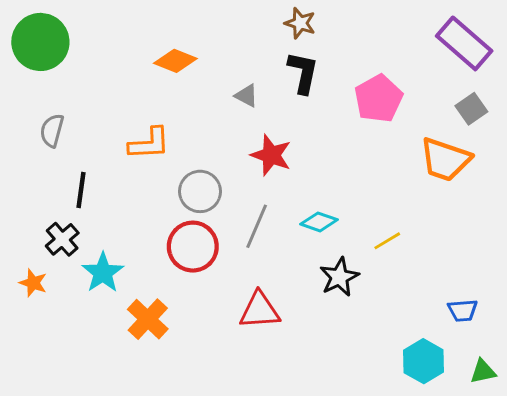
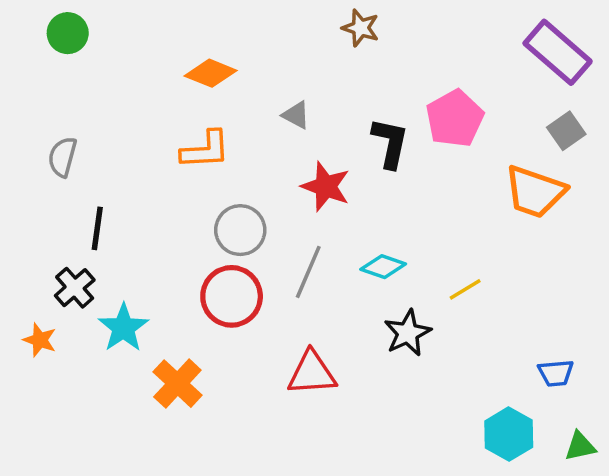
green circle: (40, 42) -> (68, 33), moved, size x0.6
black L-shape: (303, 72) -> (390, 143), moved
orange L-shape: (149, 144) -> (205, 150), moved

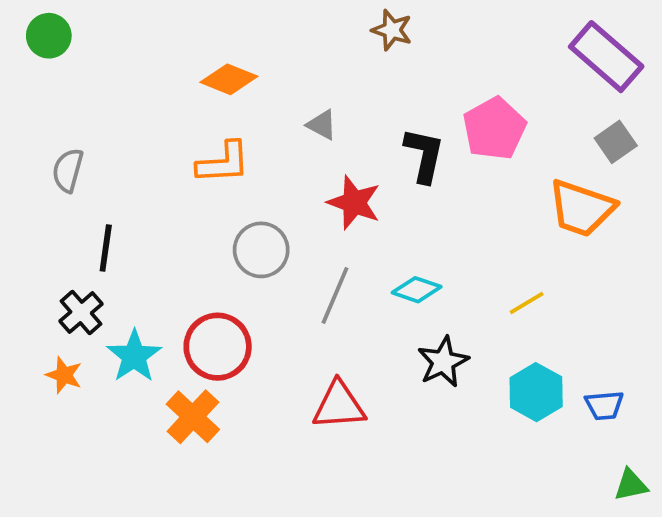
green circle: (68, 33) -> (49, 36), moved
yellow line: (465, 289) -> (527, 303), moved
red circle: (232, 296) -> (218, 347), moved
orange star: (40, 340) -> (64, 375), moved
cyan hexagon: (509, 434) -> (536, 392), moved

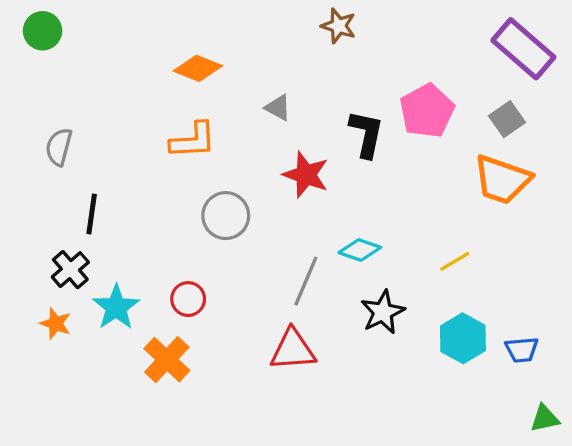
gray square: (616, 142) -> (507, 119), moved
gray line: (335, 295) -> (306, 281), moved
red circle: (218, 347) -> (188, 299), size x0.6

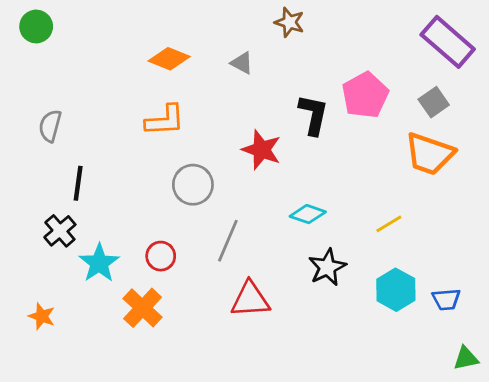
gray triangle: (278, 108) -> (242, 63), moved
gray line: (306, 281) -> (228, 241), moved
orange star: (56, 324) -> (42, 316), moved

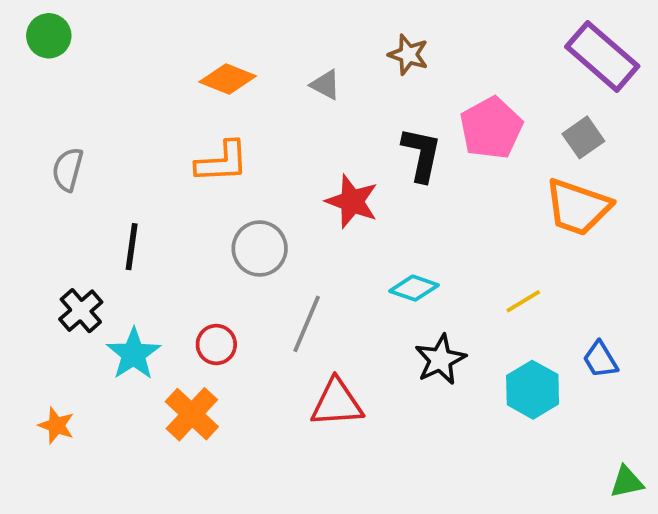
brown star: (290, 22) -> (408, 55), moved
black line: (78, 183) -> (132, 247), moved
blue trapezoid: (446, 299) -> (600, 360), moved, turned 64

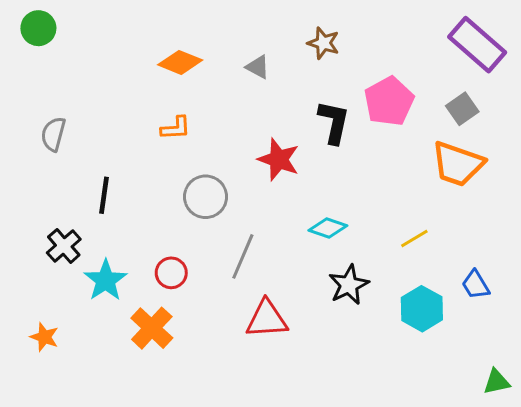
orange L-shape: (222, 162) -> (176, 128), size x0.7

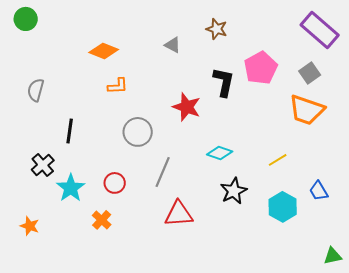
orange diamond: (180, 62) -> (104, 51), moved
orange cross: (152, 328) -> (102, 220), size x0.7

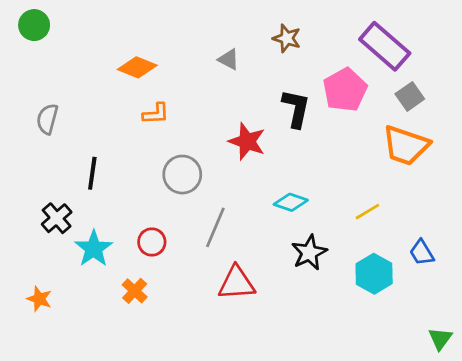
purple rectangle: (320, 30) -> (385, 46), moved
green triangle: (333, 256) -> (440, 339), turned -42

